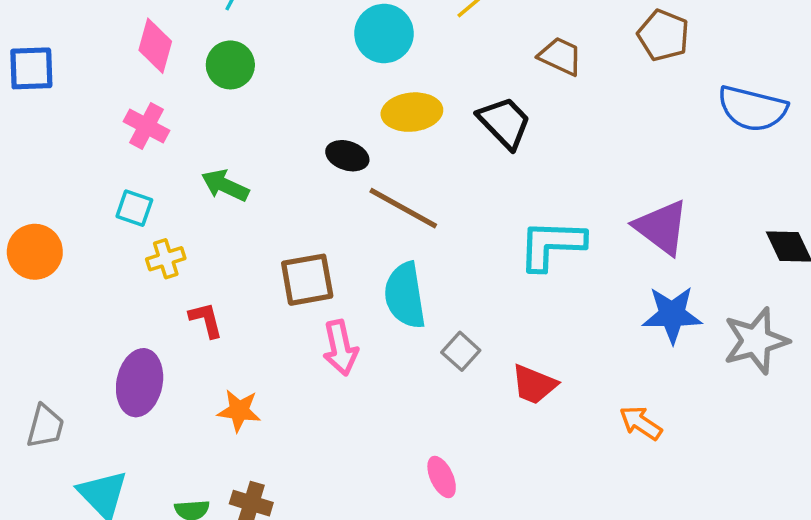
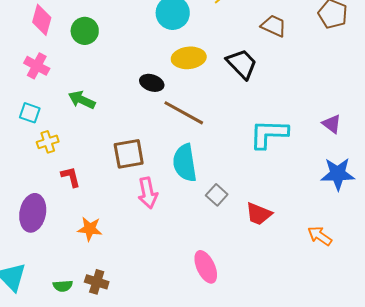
purple triangle: (662, 227) -> (332, 124), size x0.6
pink ellipse: (442, 477) -> (206, 267), size x1.4

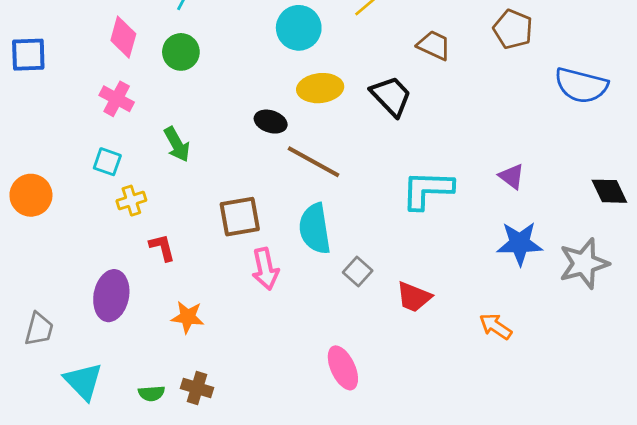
green arrow: (82, 100) -> (177, 144), turned -144

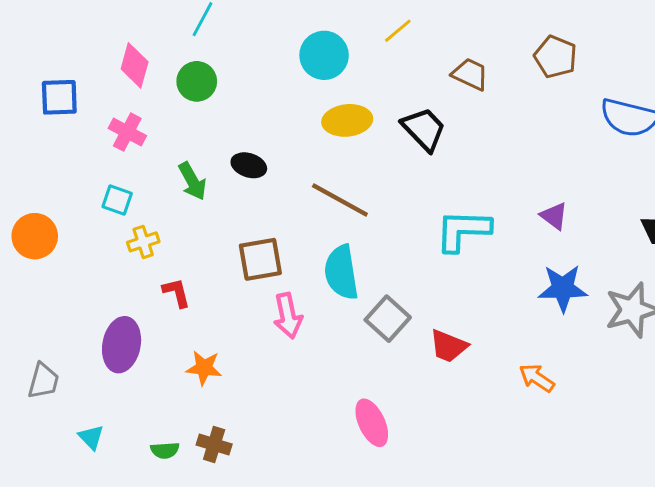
blue square: (28, 55) -> (59, 97), moved
black ellipse: (271, 122) -> (249, 165), moved
gray square: (358, 272) -> (388, 319), size x1.4
cyan triangle: (83, 381) -> (91, 437), size x0.6

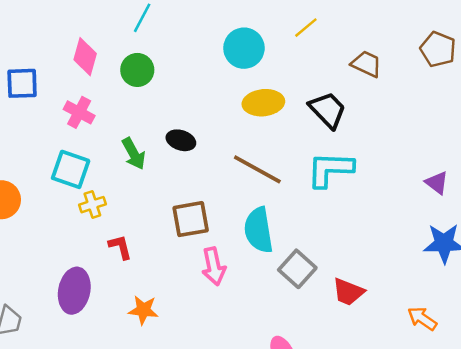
cyan square: (117, 200) -> (71, 169), size x1.5
cyan L-shape: (463, 230) -> (330, 169), moved

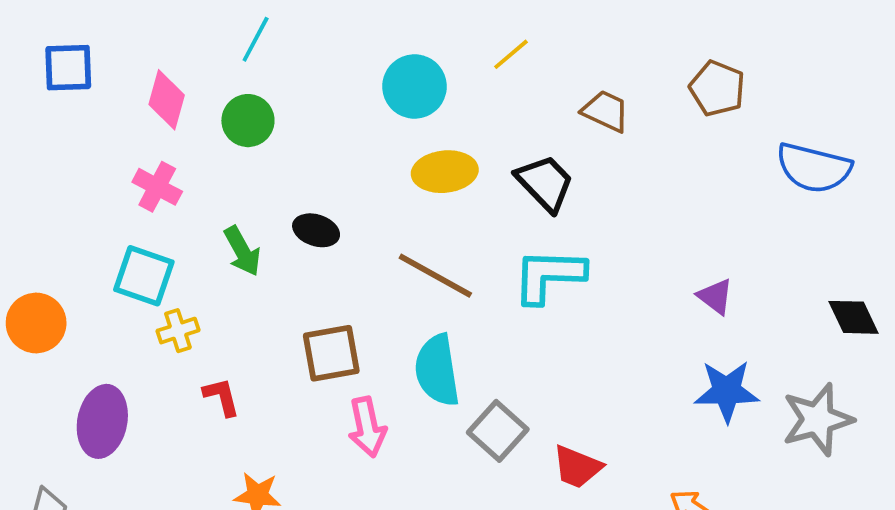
blue square: (22, 83) -> (68, 68), moved
purple ellipse: (74, 291) -> (102, 421), moved

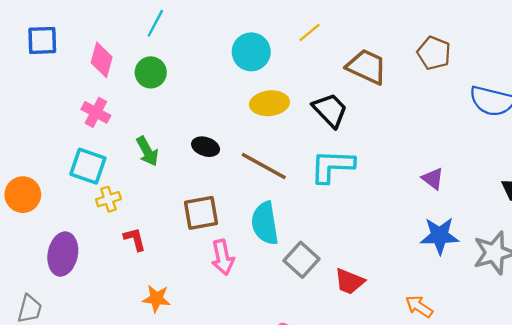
brown trapezoid: (606, 111) -> (367, 67), size x1.4
black ellipse: (316, 230) -> (206, 147), moved

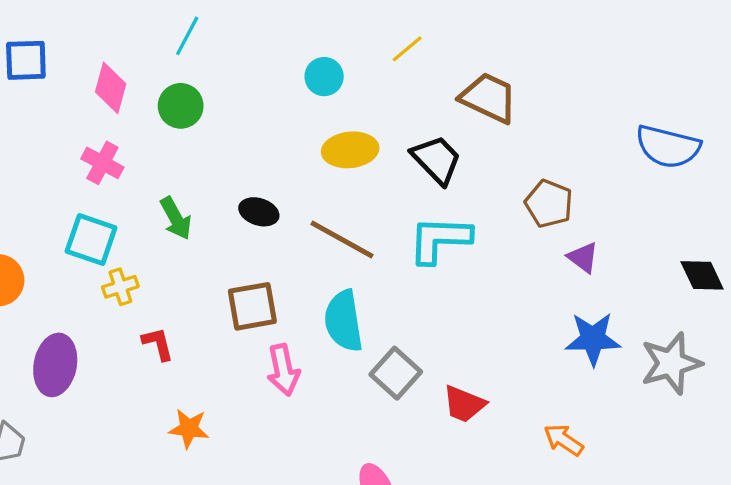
cyan circle: (251, 52) -> (324, 77), size x0.7
brown pentagon: (434, 53) -> (549, 204), moved

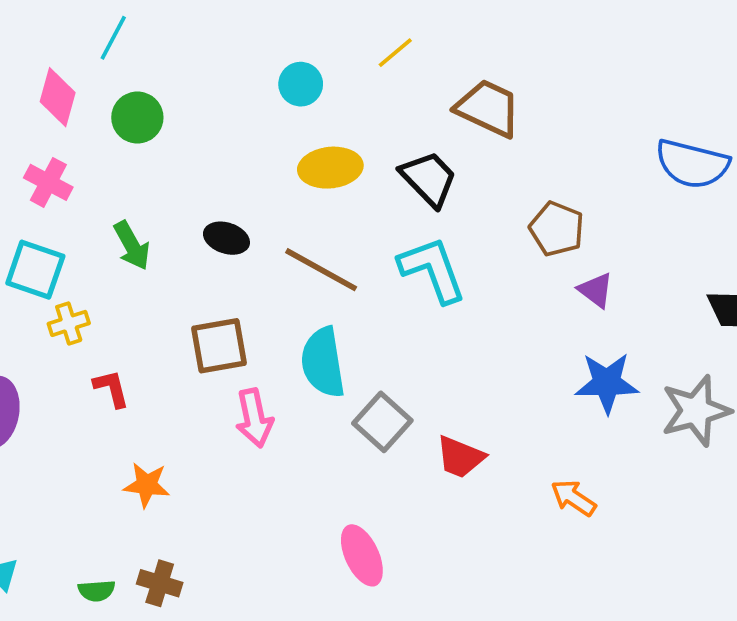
cyan line: (187, 36) -> (113, 38), moved
cyan L-shape: (440, 240) -> (432, 270), turned 68

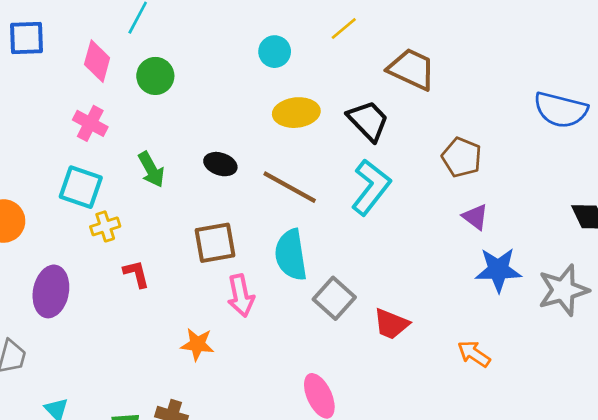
cyan L-shape: (432, 270) -> (371, 187), turned 58
purple triangle: (596, 290) -> (475, 217), moved
orange star: (147, 485) -> (197, 344), moved

